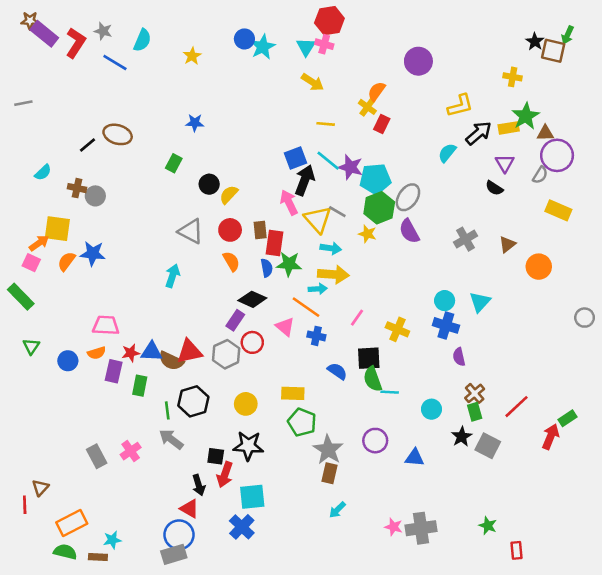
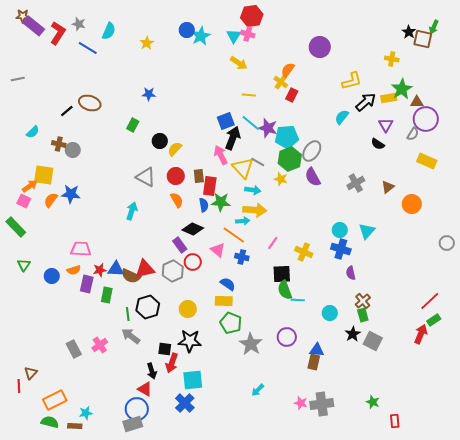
purple rectangle: (235, 320) -> (180, 245), turned -70
blue semicircle: (337, 371) -> (228, 284), moved
red line: (517, 407) -> (430, 301), moved
brown rectangle: (329, 473) -> (314, 362), moved

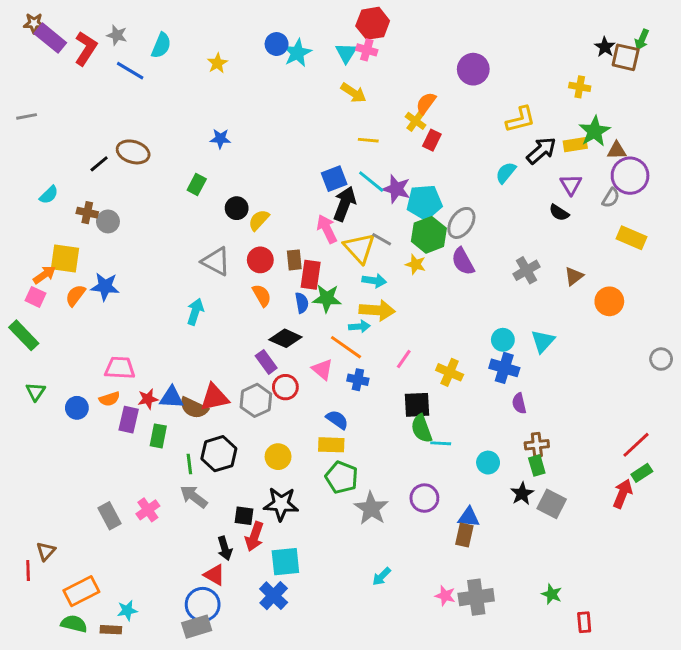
brown cross: (363, 301) -> (537, 445), turned 35

